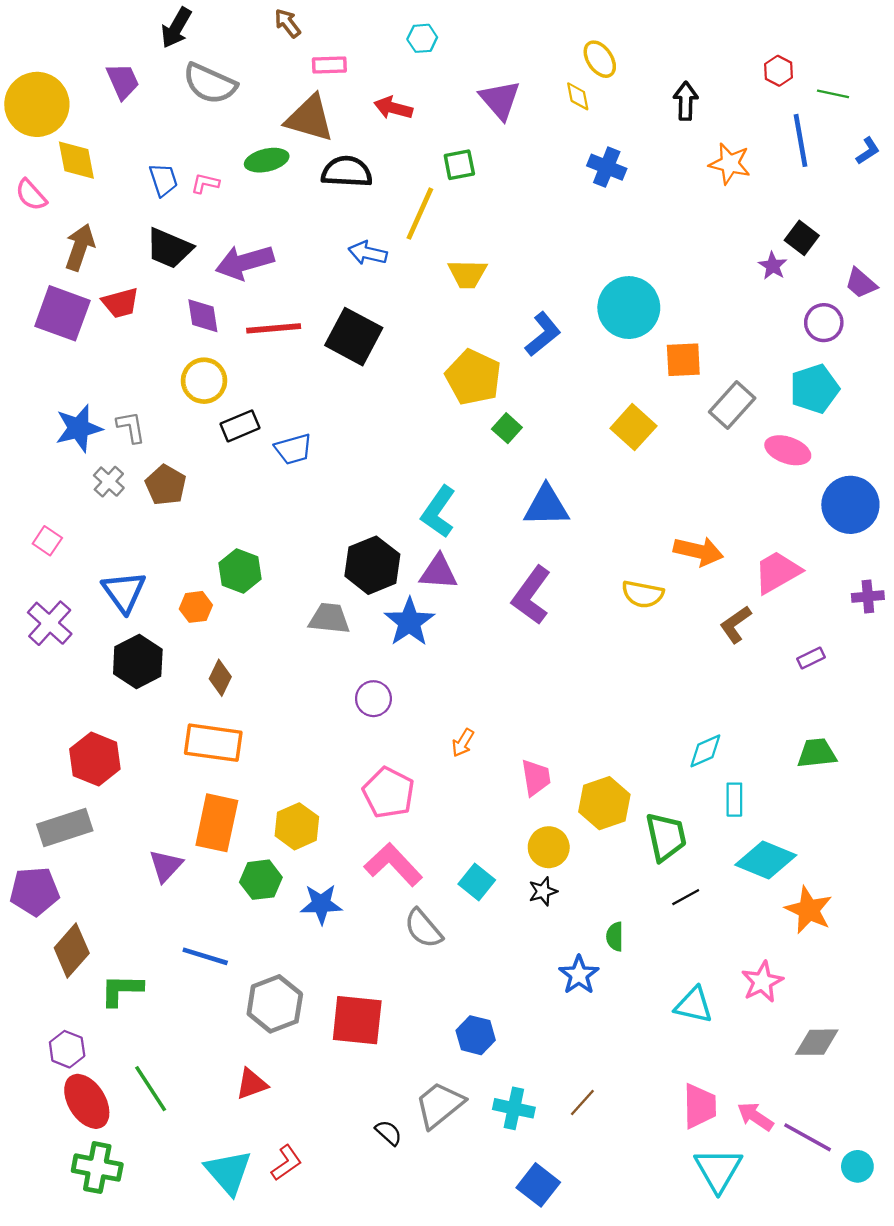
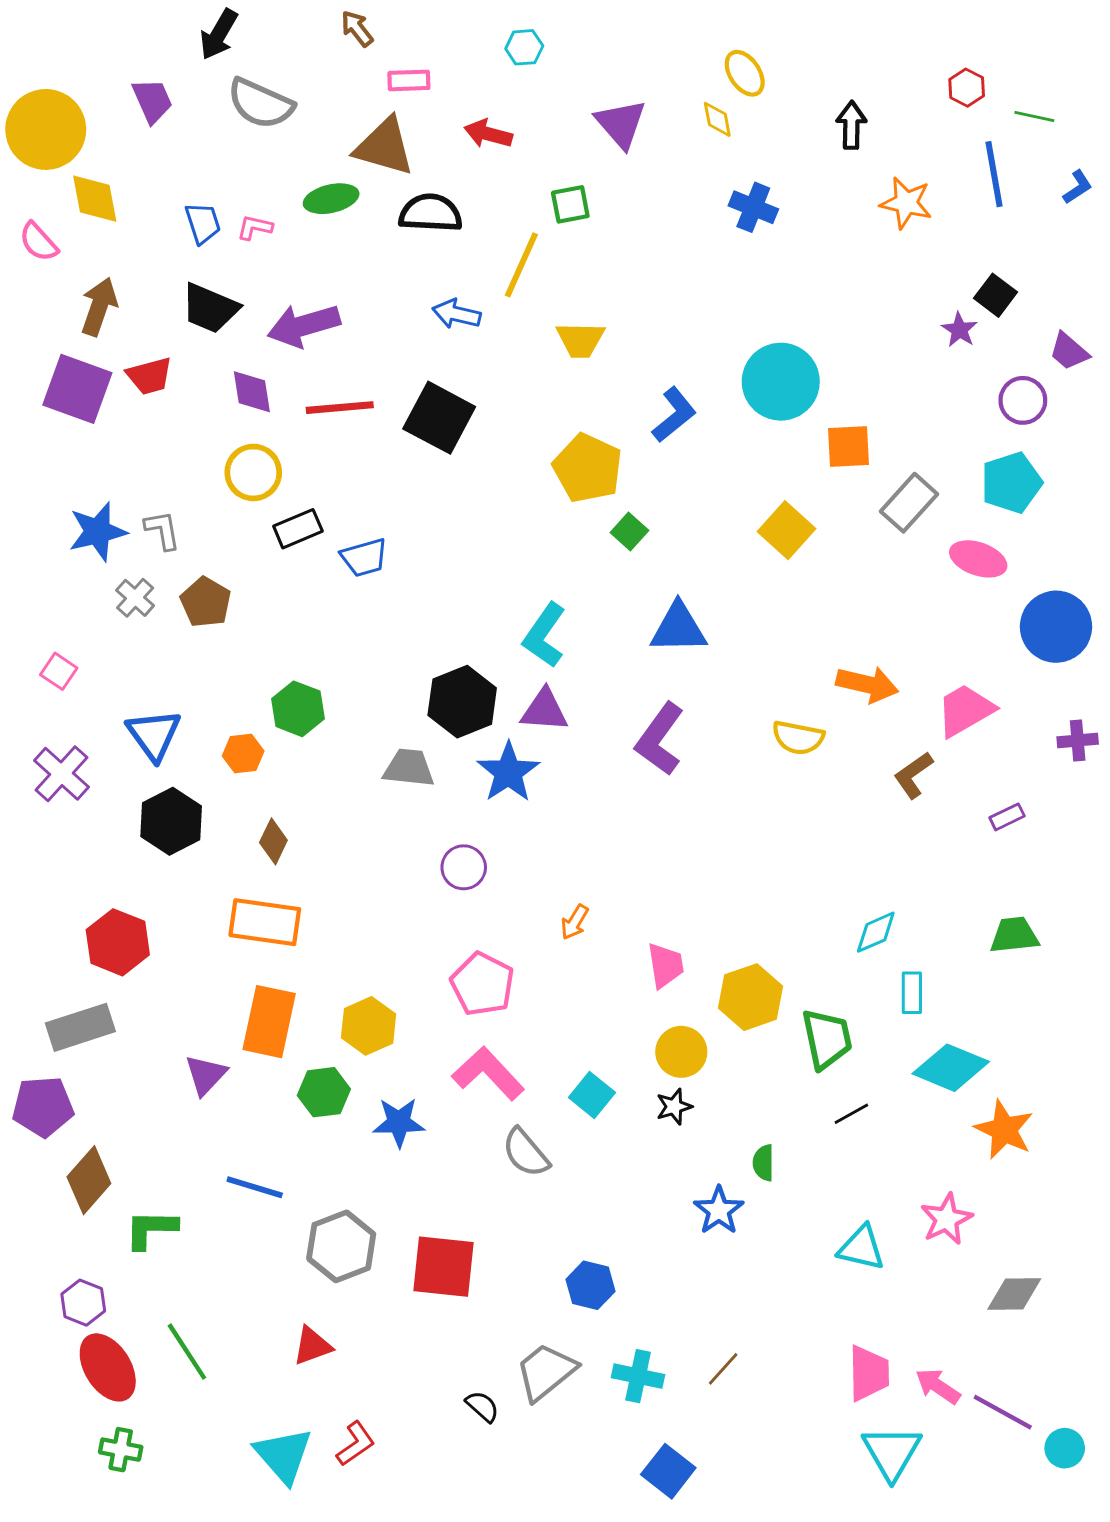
green cross: (97, 1168) -> (121, 1450), size x0.7

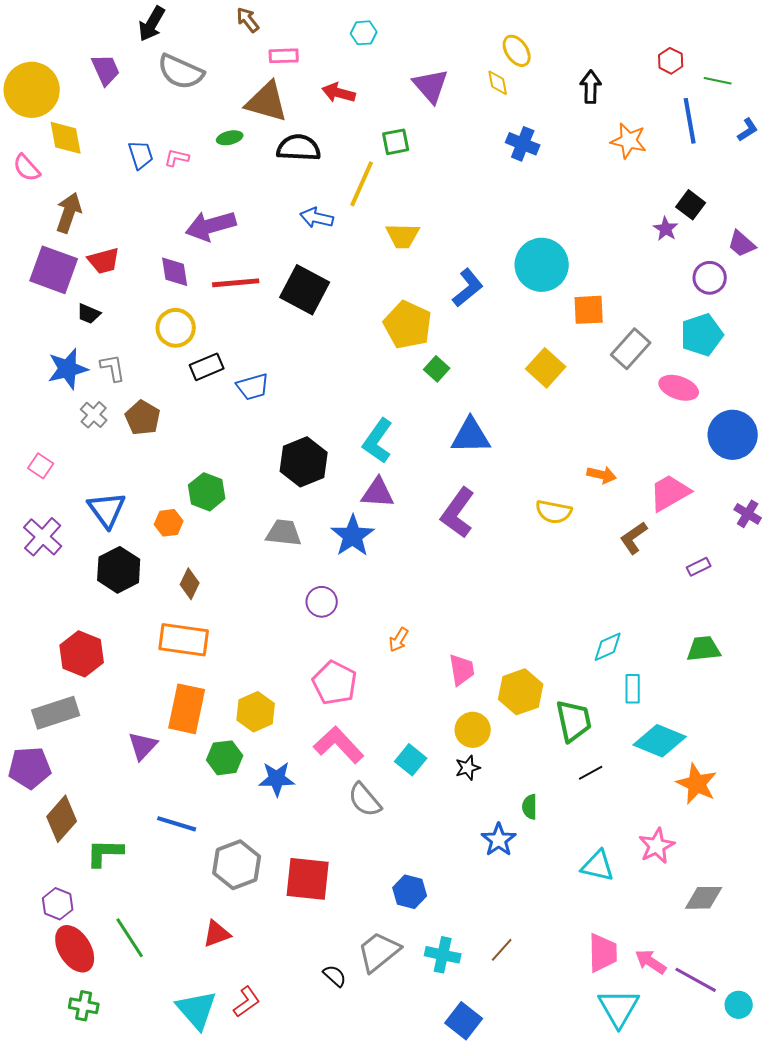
green ellipse: (331, 199) -> (230, 138), size x0.7
black trapezoid: (210, 308) -> (89, 314), moved, size x0.6
orange arrow: (867, 684) -> (602, 475), size x0.7
black hexagon: (462, 702) -> (304, 462), moved
purple cross: (1078, 741) -> (748, 514), turned 36

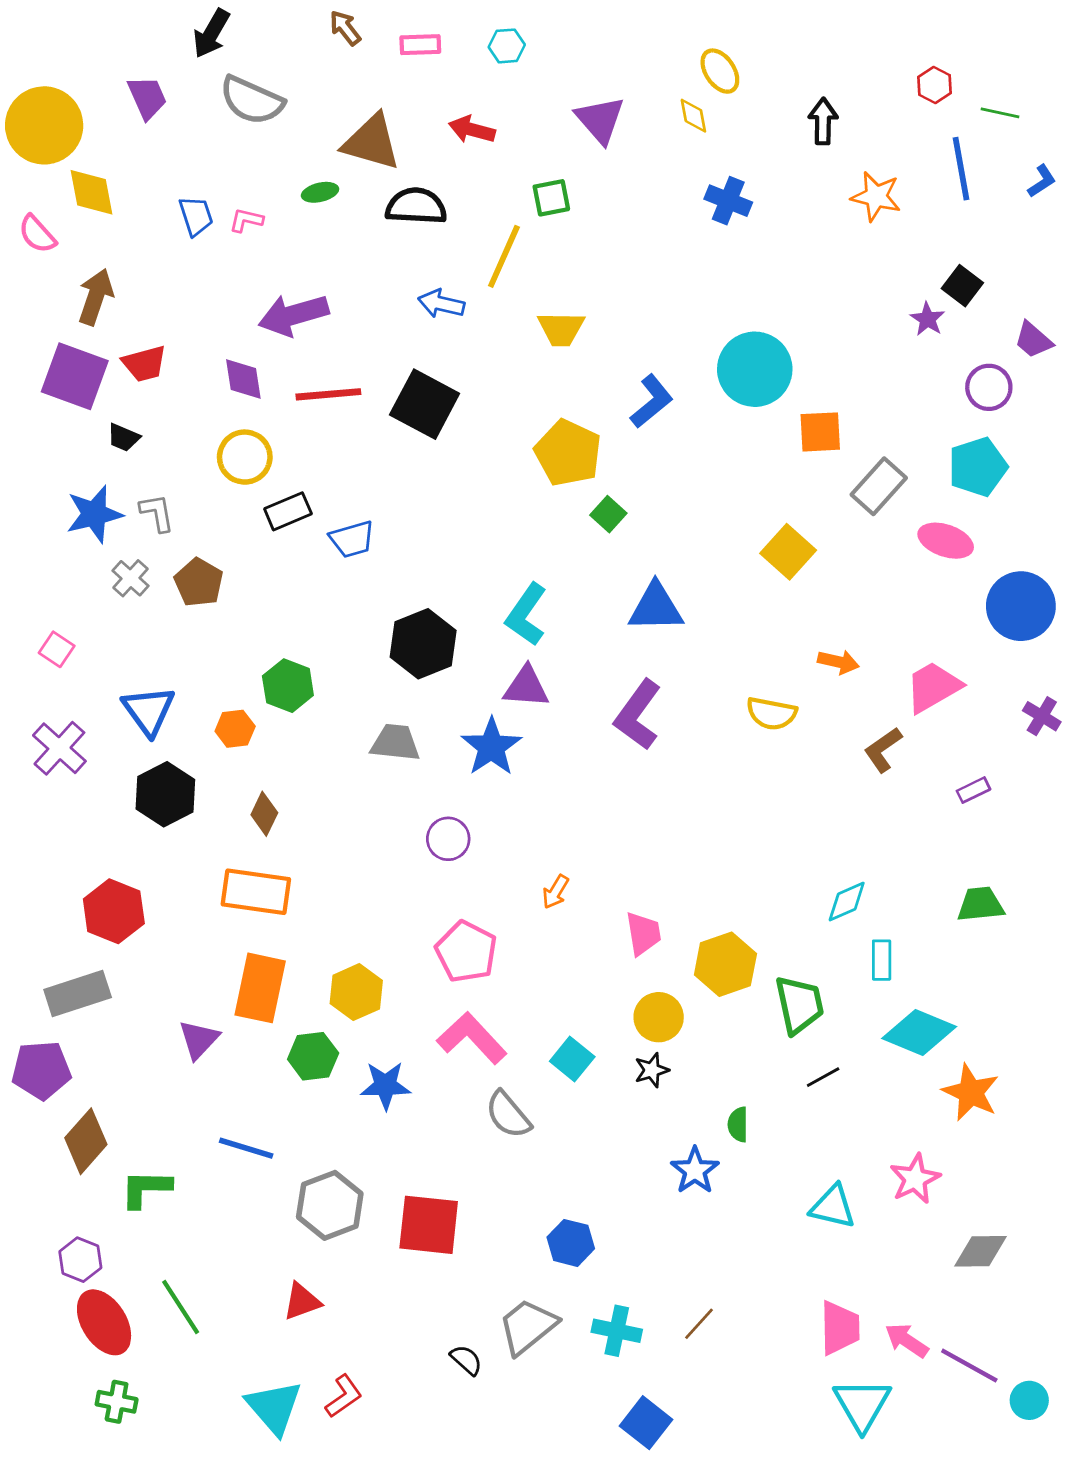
pink rectangle: (284, 56) -> (420, 45), moved
yellow square: (546, 368) -> (788, 552), moved

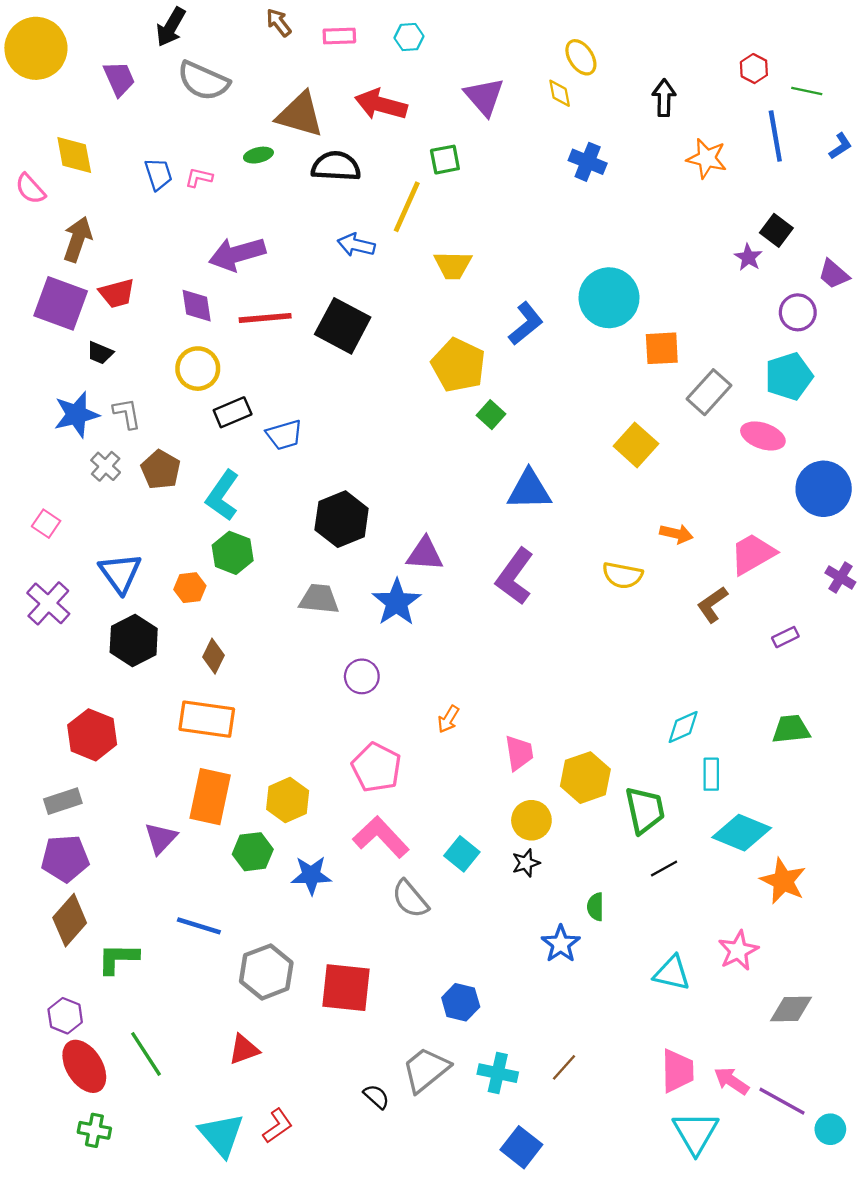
yellow circle: (44, 125) -> (36, 48), moved
red arrow: (472, 130) -> (381, 104), size x1.4
cyan L-shape: (526, 614) -> (222, 496), moved
gray rectangle: (78, 993) -> (63, 801), size x0.7
purple pentagon: (41, 1070) -> (65, 858), moved

